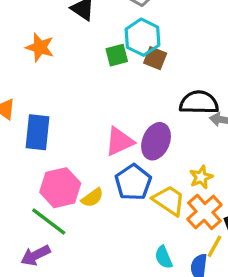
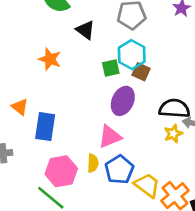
purple ellipse: (156, 141) -> (123, 101), moved
yellow star: (201, 177) -> (173, 134), moved
yellow semicircle: (92, 198) -> (93, 163), moved, turned -54

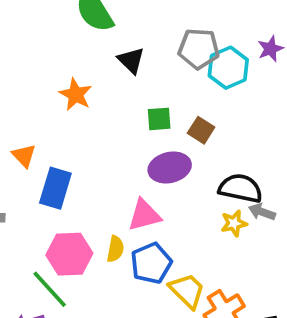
cyan hexagon: (132, 55) -> (228, 68), moved
purple ellipse: (123, 101) -> (170, 167), turned 44

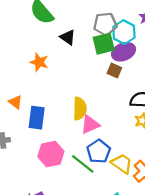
green square: (159, 119) -> (104, 44), moved, size x1.5
purple ellipse: (170, 167) -> (124, 52), moved
yellow semicircle: (115, 249) -> (80, 109), moved, size x1.5
green line: (50, 289) -> (83, 164), moved

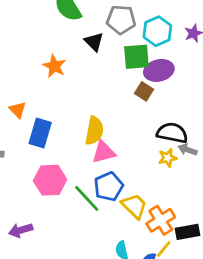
gray pentagon: (105, 24) -> (121, 20), moved
cyan hexagon: (124, 32) -> (157, 31), moved

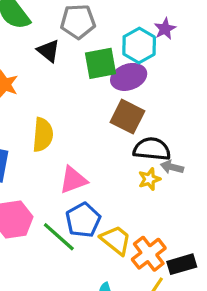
cyan hexagon: (157, 31) -> (139, 45), moved
brown square: (144, 91) -> (127, 117), moved, size x1.5
yellow semicircle: (94, 131) -> (43, 135), moved

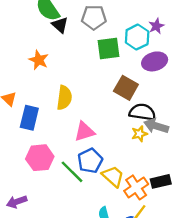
black triangle: (48, 51) -> (60, 25), moved
purple ellipse: (129, 77) -> (155, 61), moved
gray arrow: (172, 167) -> (156, 126), size x1.5
black rectangle: (182, 264) -> (161, 181), moved

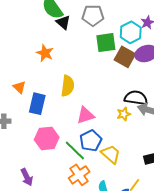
brown square: (126, 88) -> (125, 57), moved
yellow star: (139, 134) -> (124, 114), moved
orange cross: (136, 187) -> (79, 175), moved
purple arrow: (17, 202) -> (27, 177), turned -96

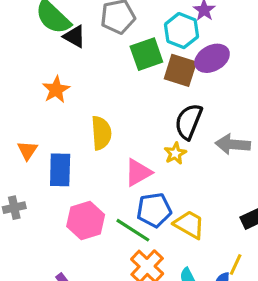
orange star: (45, 53) -> (56, 90), turned 30
orange triangle: (19, 87) -> (27, 150), turned 32
black semicircle: (136, 98) -> (189, 122), moved, turned -65
yellow star: (124, 114) -> (175, 153), moved
blue pentagon: (91, 141) -> (154, 210), turned 30

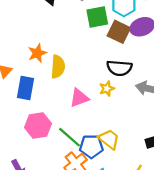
orange star: (56, 90) -> (37, 53), moved
black semicircle: (189, 122) -> (119, 68), turned -115
blue pentagon: (154, 210) -> (91, 146), moved

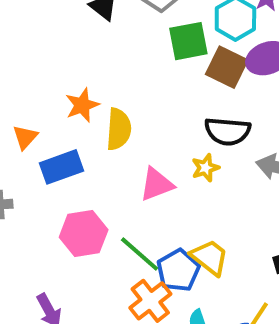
blue rectangle: (26, 88) -> (62, 167), turned 60
blue pentagon: (91, 146) -> (178, 270), turned -30

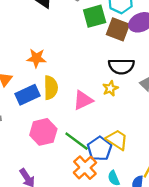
orange star: (82, 105) -> (36, 58), turned 30
yellow semicircle: (119, 129) -> (51, 88), moved

